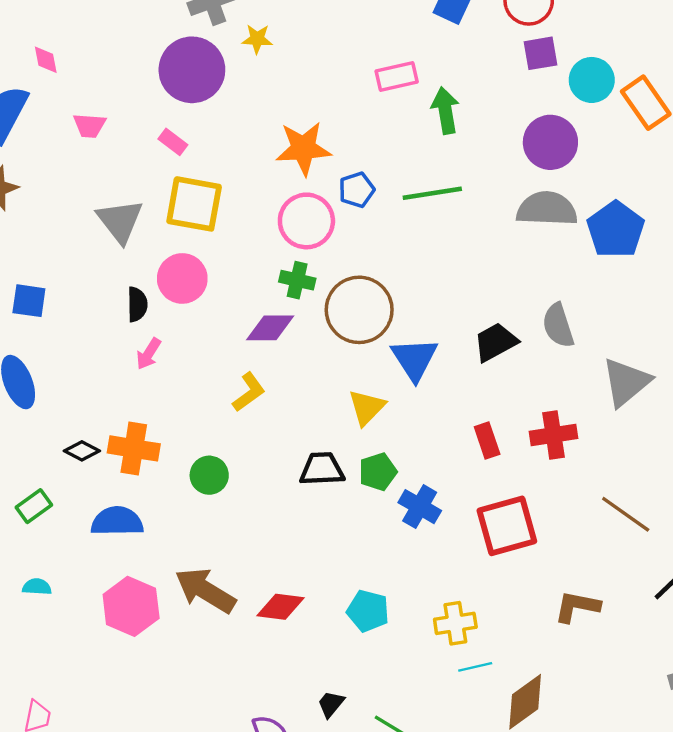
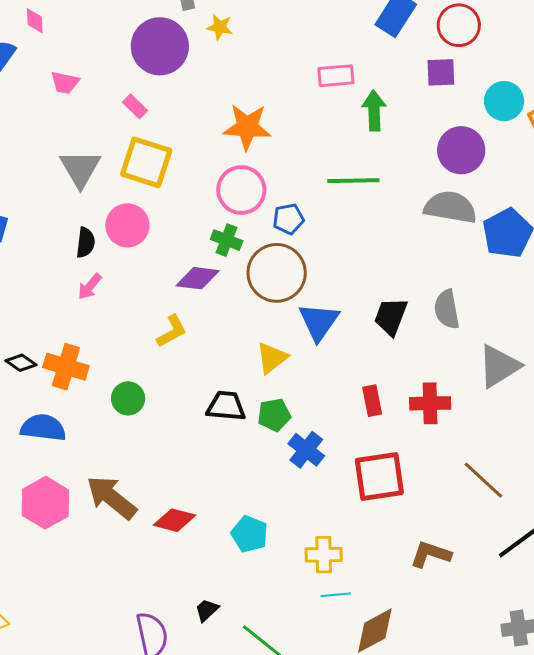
purple square: (541, 53) -> (441, 72), moved
blue pentagon: (357, 190) -> (288, 219), moved
black trapezoid: (496, 342) -> (391, 316), turned -48

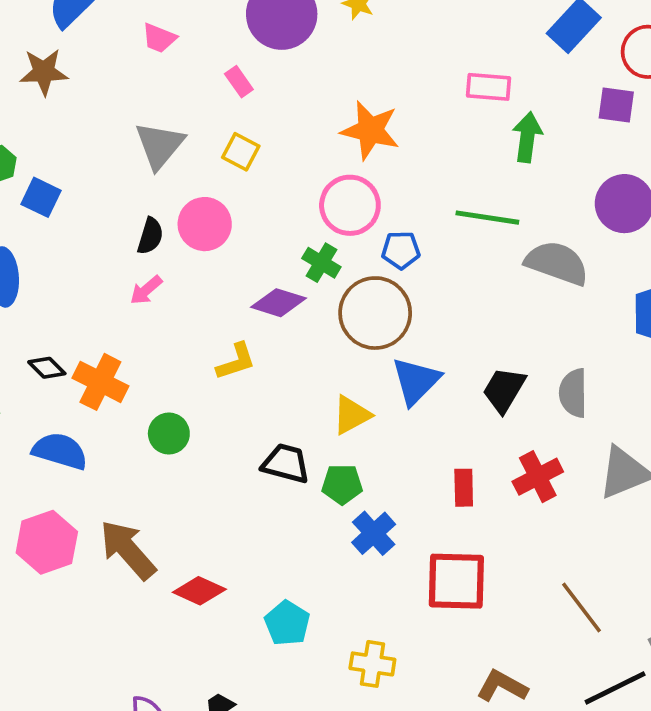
yellow square: (146, 162) -> (241, 152), size x0.6
gray semicircle: (450, 207) -> (557, 263), moved
red cross: (430, 403) -> (538, 477), moved, turned -36

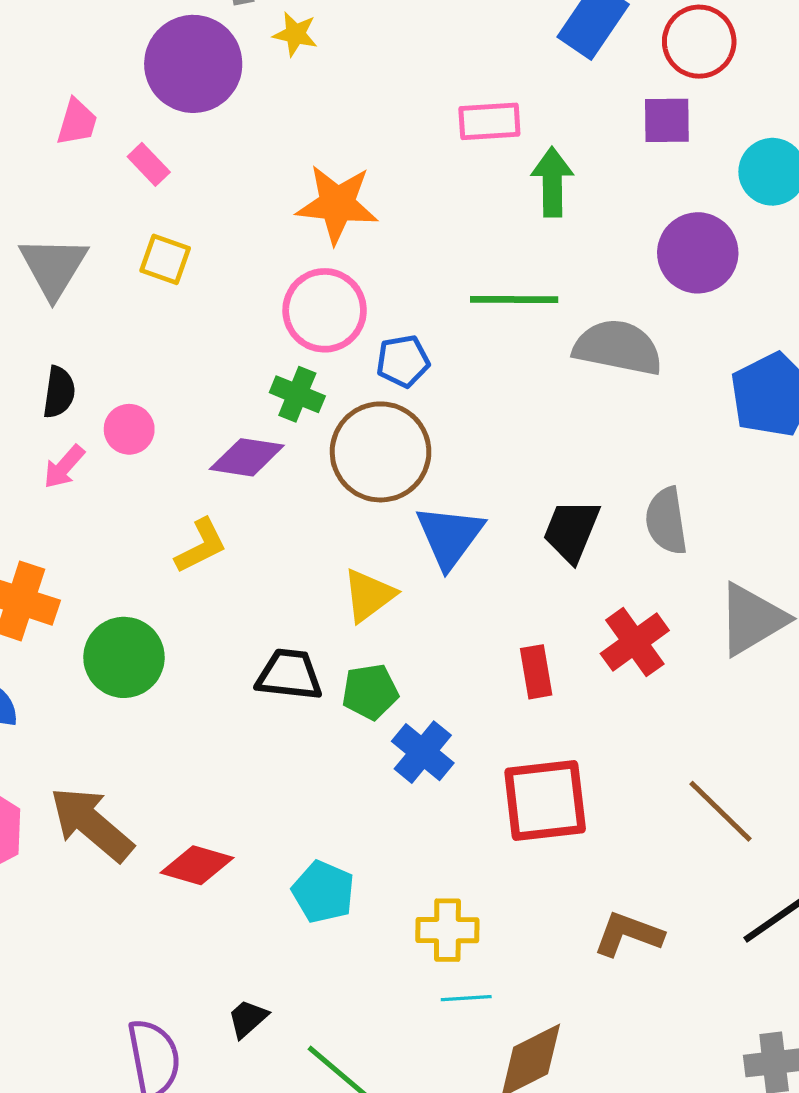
pink trapezoid: (159, 38) -> (77, 122), moved, turned -87
pink circle: (205, 224) -> (129, 429), moved, size x0.7
green circle: (169, 434) -> (124, 657), size x1.4

